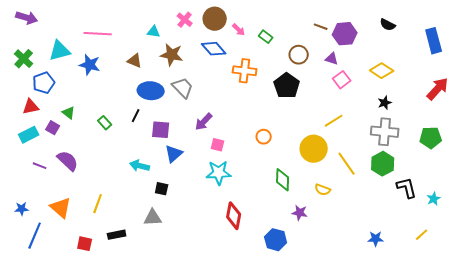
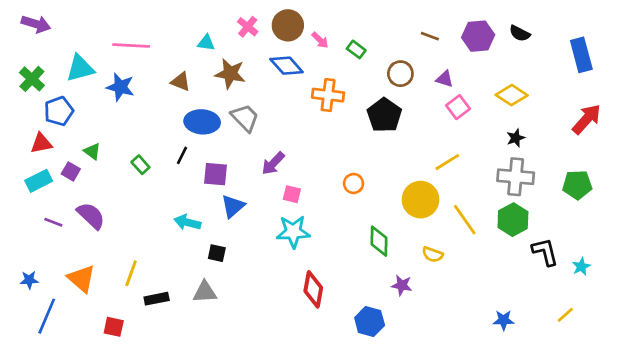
purple hexagon: (345, 34) -> (478, 36), moved
black rectangle: (117, 235) -> (157, 299), moved

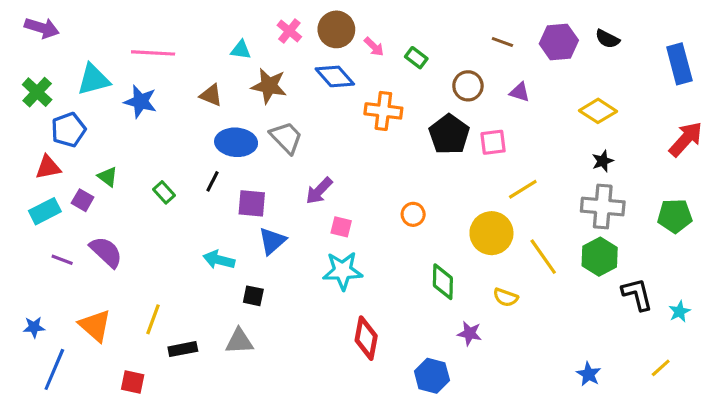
pink square: (458, 107) -> (493, 142), moved, turned 30
blue star: (504, 320) -> (589, 374), turned 30

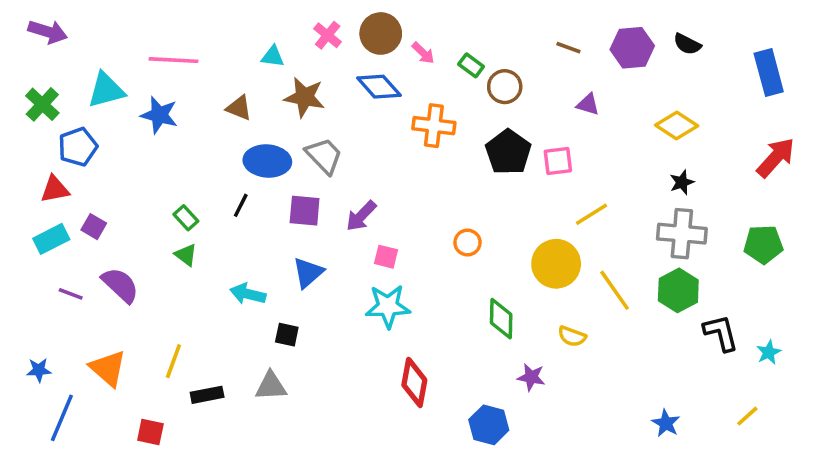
brown circle: (468, 86) -> (505, 87), moved
green triangle: (108, 177) -> (186, 255), moved
purple square: (252, 203) -> (305, 211), moved

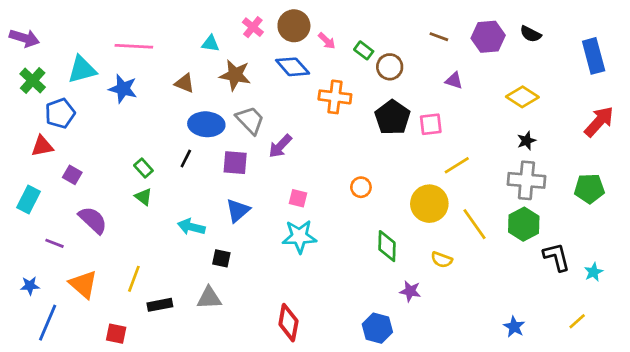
purple arrow: (48, 32) -> (24, 38), moved
purple arrow: (361, 216) -> (280, 146), moved
cyan rectangle: (51, 239) -> (29, 200), moved, turned -36
purple line: (71, 294) -> (55, 243), moved
red diamond: (414, 382) -> (288, 323), moved

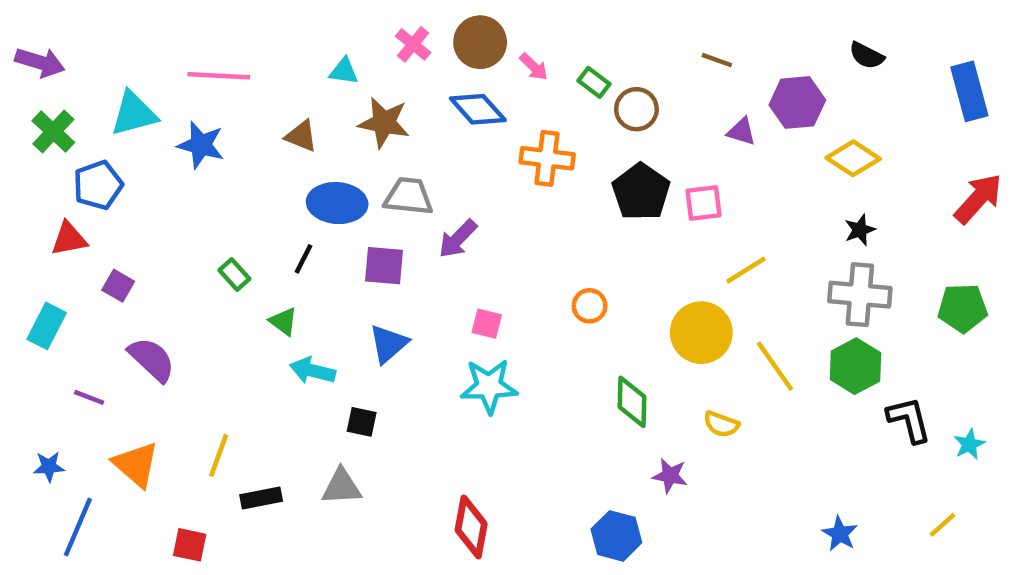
purple hexagon: (488, 37) -> (797, 102), moved
gray trapezoid: (250, 120) -> (409, 196), turned -40
green triangle: (143, 197) -> (283, 321), moved

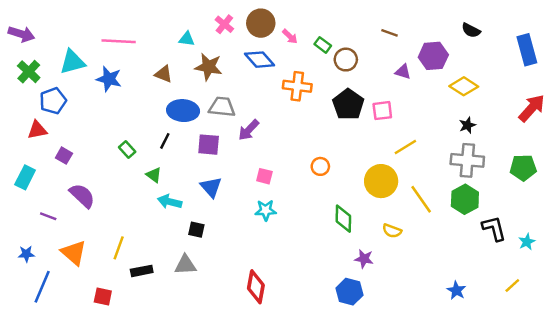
blue triangle: (388, 344) -> (211, 187), turned -30
cyan star: (489, 386) -> (266, 210), size x0.7
blue hexagon: (616, 536) -> (349, 292), moved

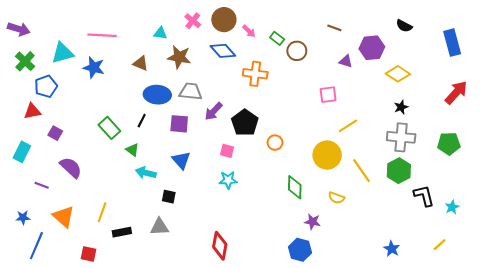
black pentagon: (348, 104) -> (245, 123), moved
green rectangle: (127, 149) -> (109, 128), size x1.5

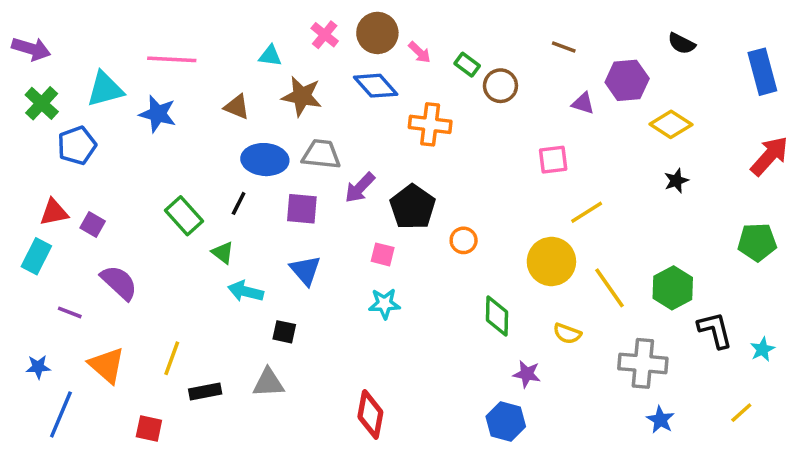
red triangle: (32, 111) -> (54, 212), moved
gray cross: (401, 137) -> (643, 363), moved

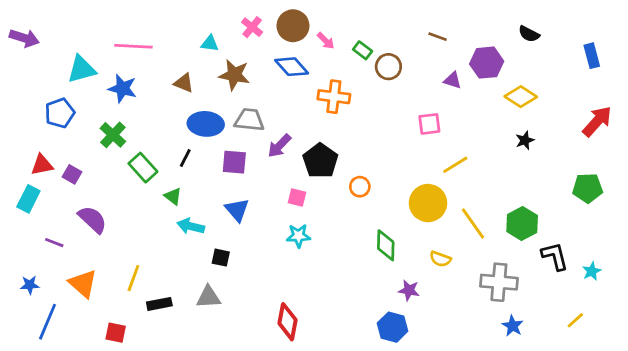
blue rectangle: (762, 72) -> (592, 56), size x0.7
green cross: (42, 103) -> (113, 135), moved

